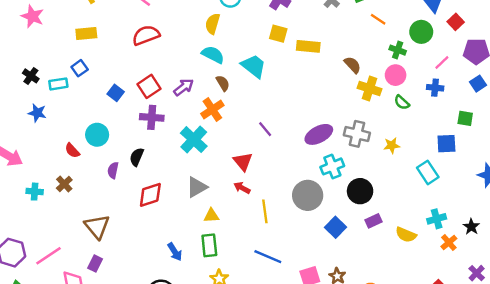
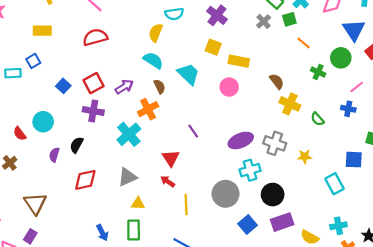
pink circle: (396, 75) -> (229, 87), moved
purple rectangle: (373, 221) -> (282, 222), size x1.5

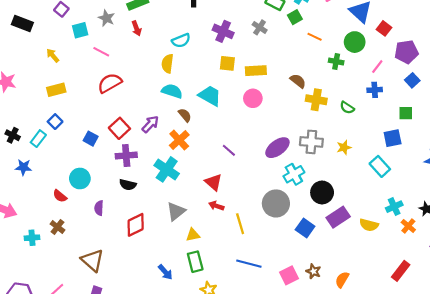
gray cross: (264, 21) -> (260, 27), moved
cyan rectangle: (13, 73) -> (38, 139), turned -35
black semicircle: (77, 145) -> (128, 185), moved, turned -91

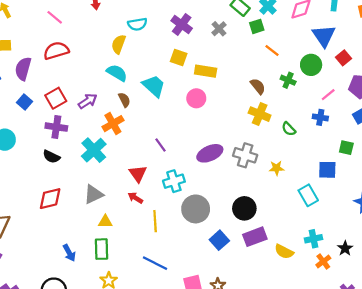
brown semicircle: (298, 81) -> (258, 86), moved
cyan cross: (294, 174) -> (174, 181), moved
purple semicircle: (99, 208) -> (23, 69), moved, size x1.5

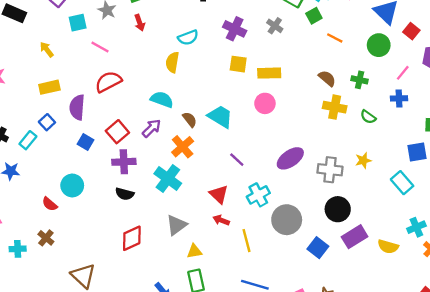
cyan semicircle: (117, 73) -> (162, 99), moved
green cross: (288, 80) -> (360, 80), moved
cyan trapezoid: (154, 86) -> (220, 117), moved
gray cross: (245, 155) -> (330, 170), moved

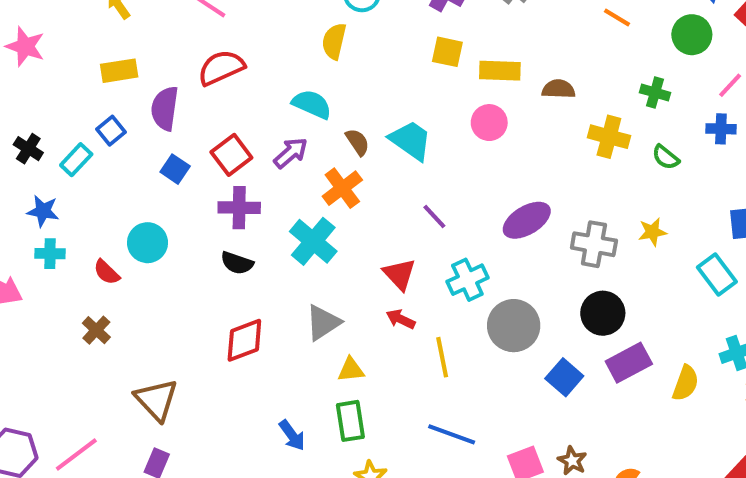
brown semicircle: (327, 78) -> (559, 89), moved, turned -42
yellow semicircle: (388, 247) -> (686, 383), turned -90
cyan cross: (18, 249) -> (50, 254), moved

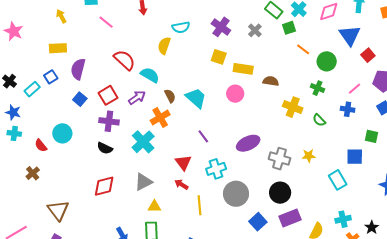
green circle: (692, 35) -> (327, 61), moved
red semicircle: (221, 68) -> (124, 60), moved, turned 60

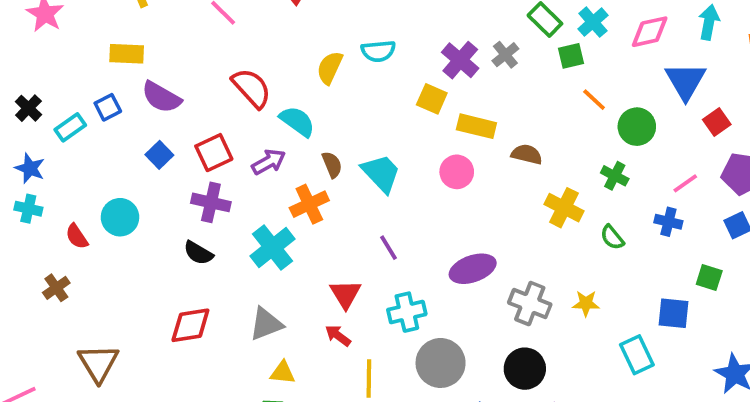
cyan semicircle: (181, 27) -> (378, 51), moved
purple cross: (221, 27) -> (460, 60), moved
purple semicircle: (78, 69) -> (161, 97), turned -80

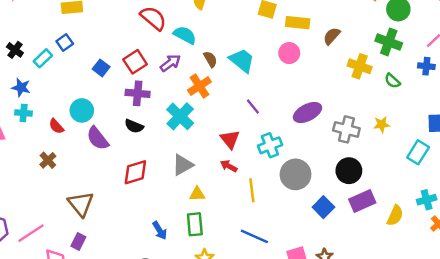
purple semicircle: (161, 97) -> (98, 138), moved, turned 30
brown semicircle: (527, 154) -> (332, 36), turned -54
green cross: (615, 176) -> (389, 42), size x1.5
cyan rectangle: (637, 355) -> (418, 152), turned 65

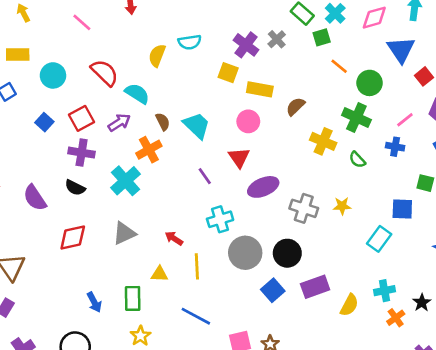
cyan circle: (82, 110) -> (53, 75), moved
red triangle: (230, 139) -> (239, 158), moved
black circle: (349, 171) -> (287, 253), moved
yellow triangle: (197, 194) -> (159, 274), moved

